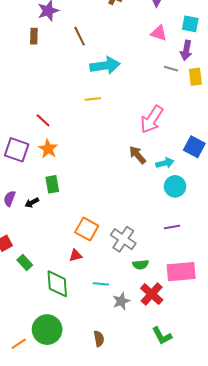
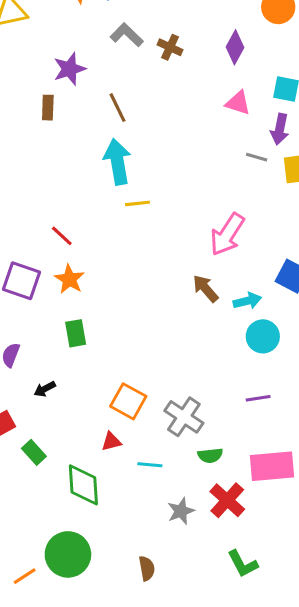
cyan arrow: (105, 66) -> (117, 162), moved, turned -92
black arrow: (32, 203) -> (45, 389), moved
cyan line: (101, 284) -> (150, 465), moved

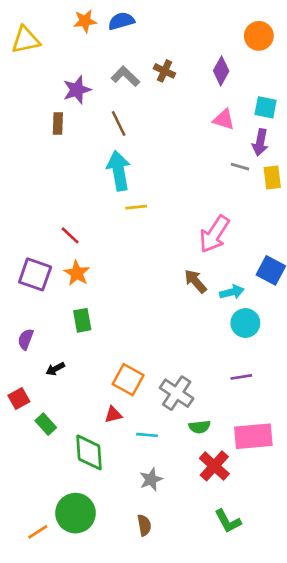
gray L-shape: (127, 35) -> (125, 76), moved
gray star: (181, 511) -> (151, 479), moved

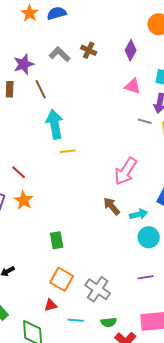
orange star: (85, 21) -> (30, 13), turned -30
brown line: (119, 124) -> (41, 89), moved
green rectangle: (82, 320) -> (57, 240), moved
green semicircle: (200, 427) -> (109, 322), moved

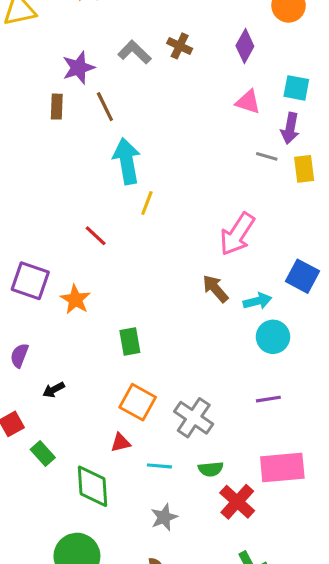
yellow line: (68, 151) -> (147, 203), turned -63
red line: (19, 172) -> (96, 236), moved
orange star: (24, 200) -> (75, 299), moved

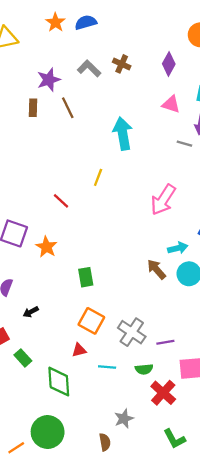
cyan arrow: (127, 161) -> (123, 134), moved
brown arrow: (215, 289) -> (156, 269), moved
purple line: (268, 399) -> (165, 342), moved
gray star: (164, 517) -> (124, 419), moved

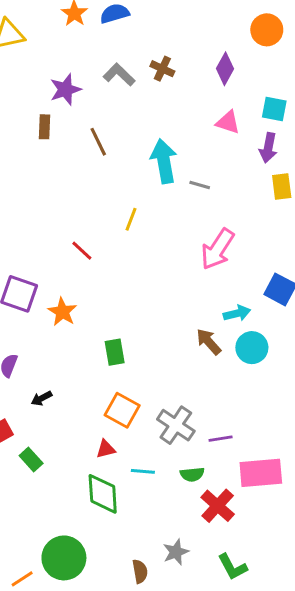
brown line: (68, 108) -> (98, 142), moved
gray line: (184, 144) -> (200, 185), moved
green diamond: (59, 382) -> (103, 494), moved
gray star: (124, 419) -> (176, 552), moved

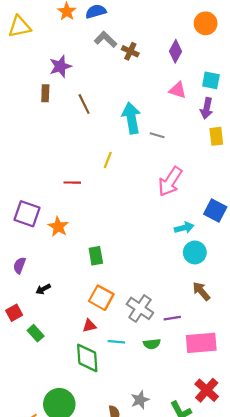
gray L-shape: (119, 75) -> (106, 39), moved
red line: (82, 251) -> (72, 183), turned -42
brown arrow: (209, 342) -> (201, 291), moved
red cross: (218, 506) -> (207, 390), moved

